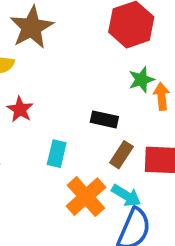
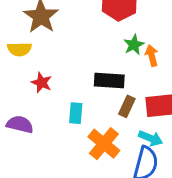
black rectangle: (104, 119) -> (109, 81), size x1.4
cyan arrow: (126, 196) -> (151, 138), moved

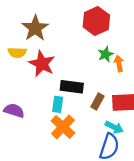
black rectangle: (109, 81) -> (72, 87), moved
red star: (42, 83) -> (42, 64), moved, size x1.6
orange cross: (104, 144) -> (63, 127), moved

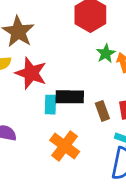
brown rectangle: (97, 101) -> (102, 111), turned -42
cyan rectangle: (58, 104) -> (50, 105), moved

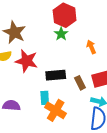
green star: (106, 53) -> (61, 34), moved
cyan rectangle: (50, 105) -> (45, 98), moved

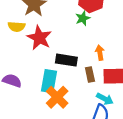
orange arrow: (91, 47) -> (100, 53), moved
cyan rectangle: (45, 98) -> (49, 81), size x1.5

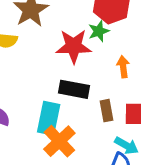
red star: (39, 38) -> (74, 46), moved, turned -30
orange arrow: (100, 53) -> (123, 67), moved

